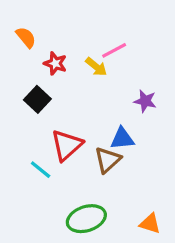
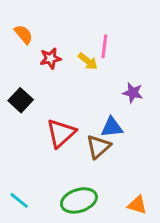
pink line: (114, 50) -> (104, 46), turned -55
red star: (55, 63) -> (51, 58), turned -30
black square: (37, 99) -> (21, 100), moved
cyan line: (41, 170) -> (19, 200), moved

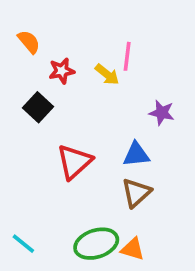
black square: (21, 100) -> (38, 107), moved
brown triangle: (98, 147) -> (136, 193), moved
orange triangle: (137, 205) -> (133, 249), moved

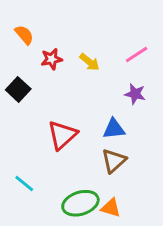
pink line: (127, 56) -> (137, 55), moved, turned 50
black square: (38, 107) -> (18, 89), moved
cyan line: (23, 244) -> (24, 183), moved

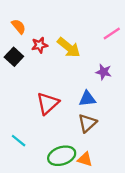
pink line: (137, 55) -> (112, 33), moved
yellow arrow: (90, 62) -> (69, 47), size x1.5
black square: (18, 89) -> (14, 57), moved

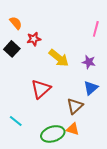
pink line: (112, 33) -> (96, 29), turned -42
yellow arrow: (69, 47) -> (59, 58), moved
blue triangle: (87, 99) -> (91, 88), moved, turned -35
orange triangle: (85, 159) -> (73, 129), moved

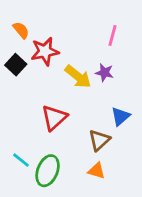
pink line: (96, 29) -> (112, 35), moved
red star: (34, 39) -> (45, 51), size x1.5
purple star: (89, 62) -> (105, 73), moved
green ellipse: (53, 134) -> (48, 171), moved, turned -50

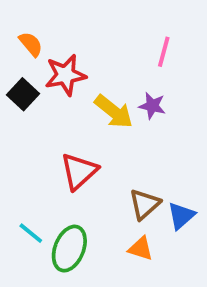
blue triangle: (120, 116) -> (181, 216), moved

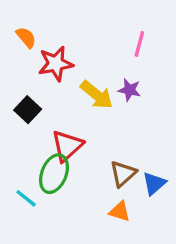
black square: (23, 94) -> (28, 110), moved
green ellipse: (69, 249) -> (54, 174), moved

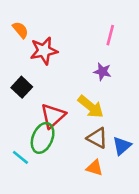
yellow arrow: (97, 95) -> (91, 107), moved
brown triangle: (123, 174) -> (97, 138), turned -50

